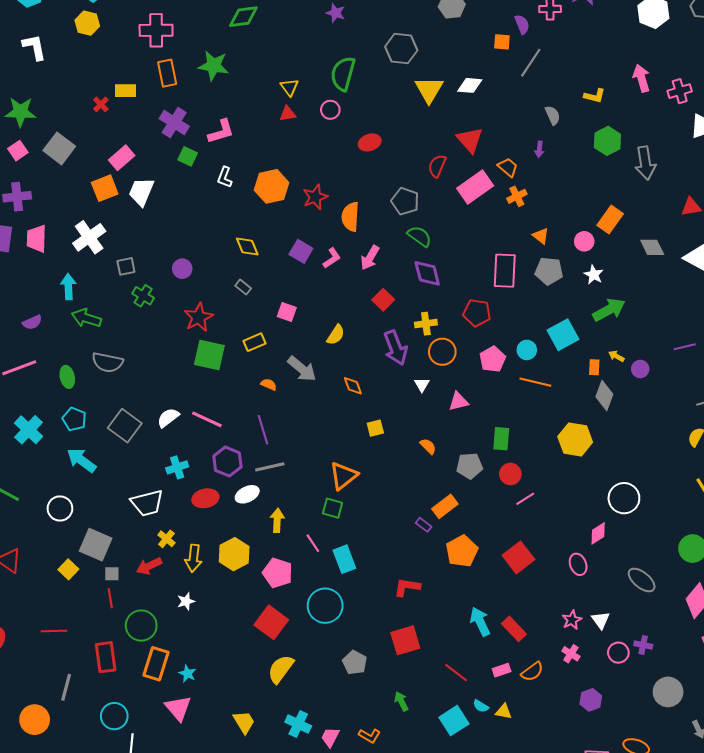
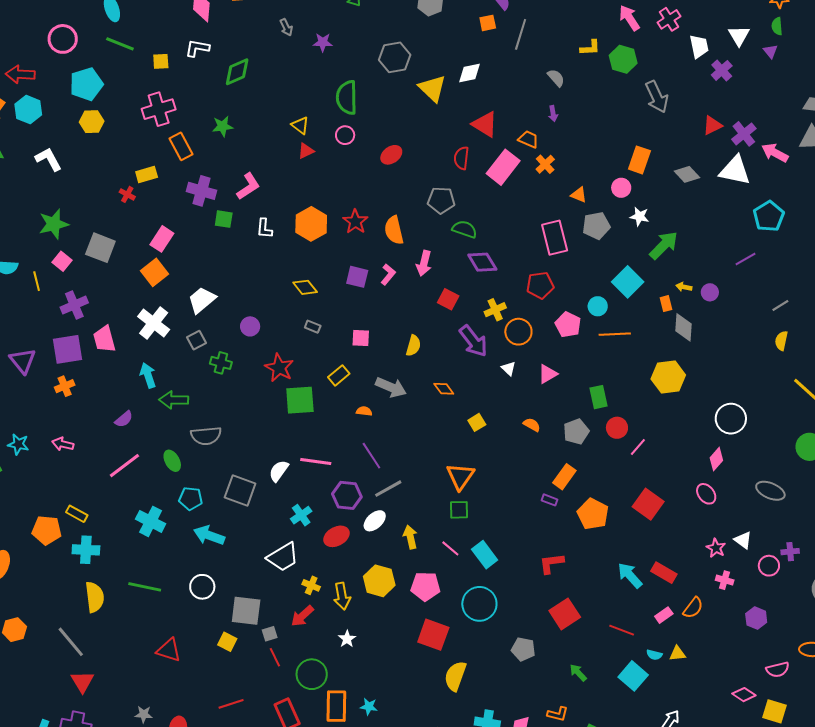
green star: (214, 66) -> (223, 126), size x0.7
green hexagon: (607, 141) -> (623, 59), moved
white trapezoid: (141, 192) -> (202, 300), moved, turned 44

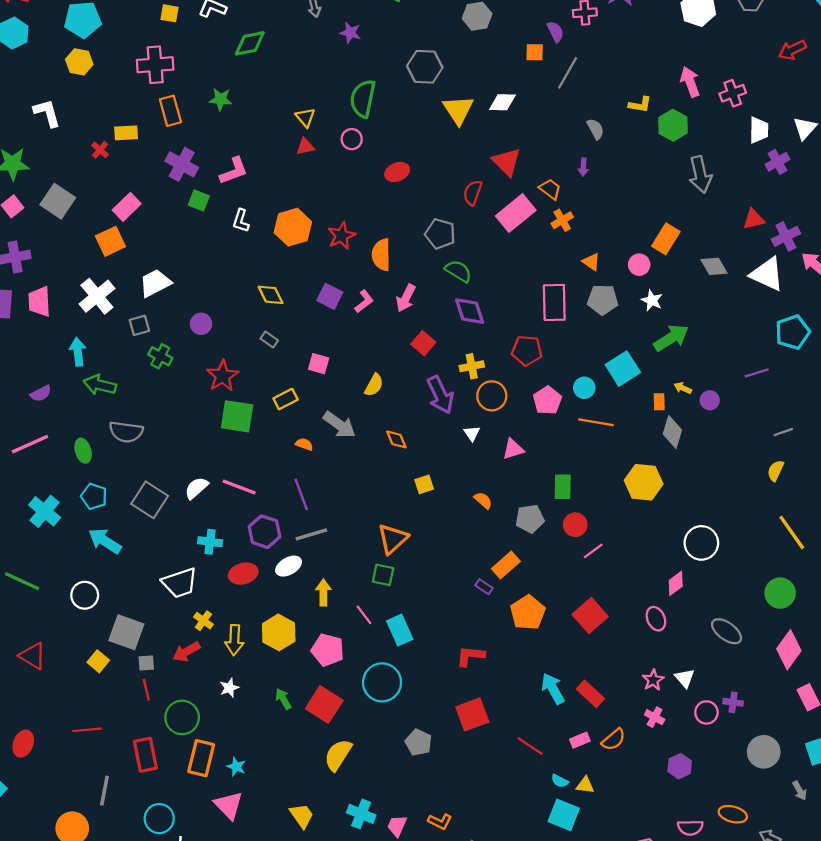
white L-shape: (48, 159) -> (47, 113), moved
cyan cross: (301, 515) -> (210, 542), turned 30
green arrow: (578, 673) -> (283, 699), moved
cyan square: (633, 676) -> (564, 815), moved, turned -32

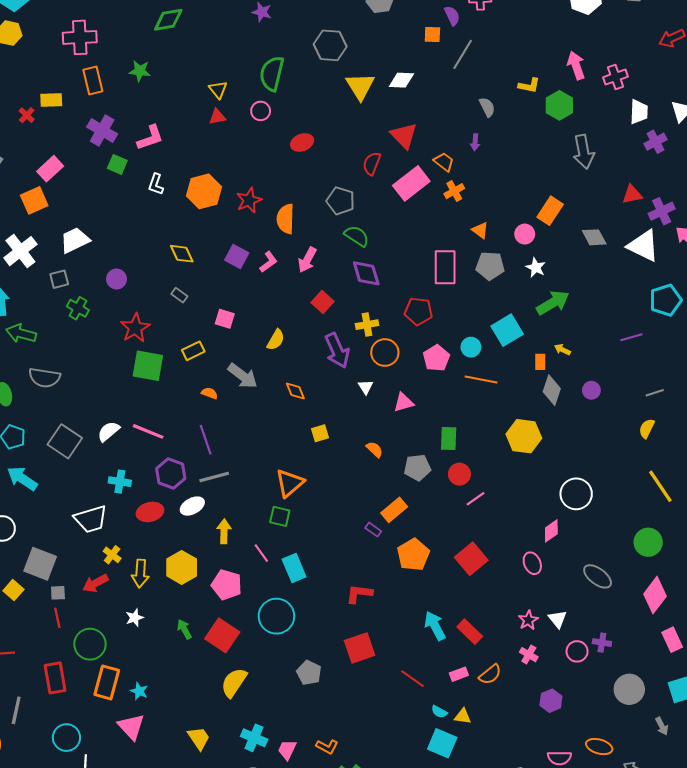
purple circle: (710, 400) -> (591, 390), moved

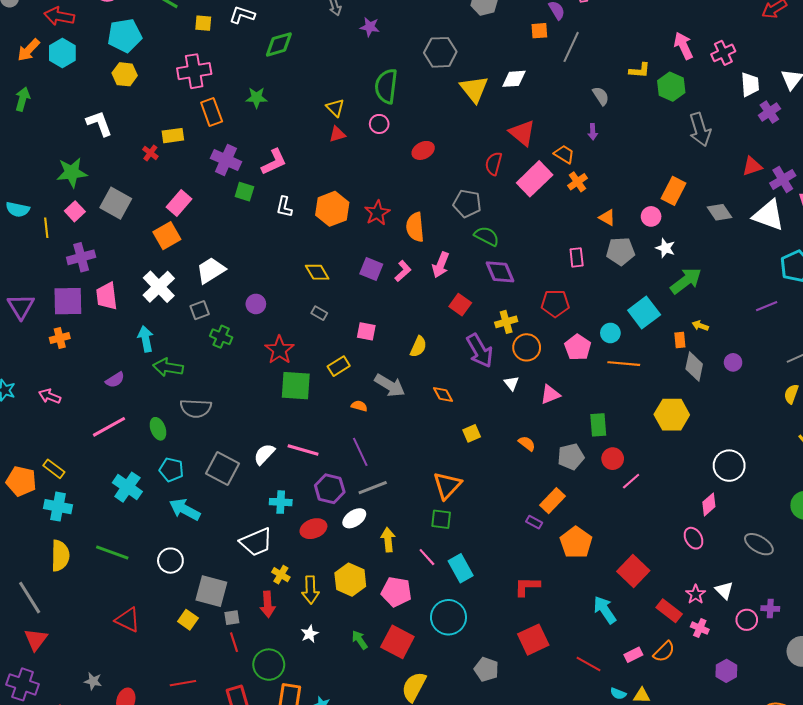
pink rectangle: (445, 267) -> (577, 257), size x0.6
red square: (471, 559) -> (633, 571), moved
red arrow: (95, 583) -> (268, 604), turned -60
red rectangle: (470, 632) -> (669, 611), moved

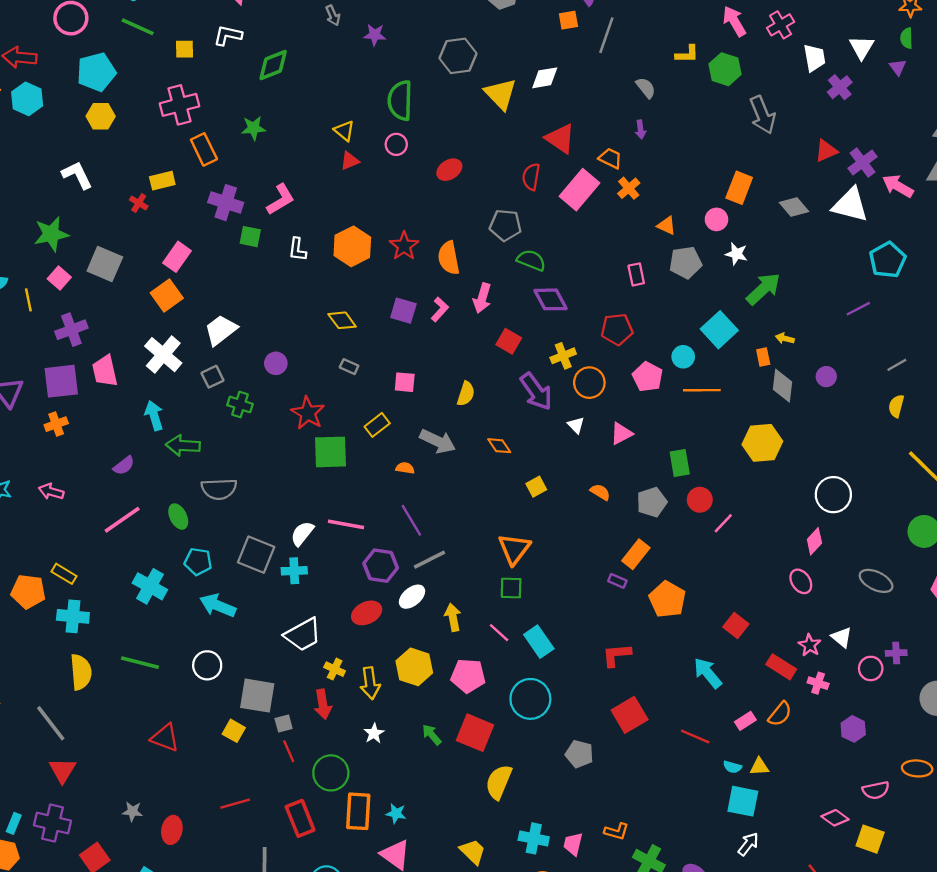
cyan cross: (281, 502) -> (294, 571), moved
red square: (633, 571) -> (736, 625), size x0.7

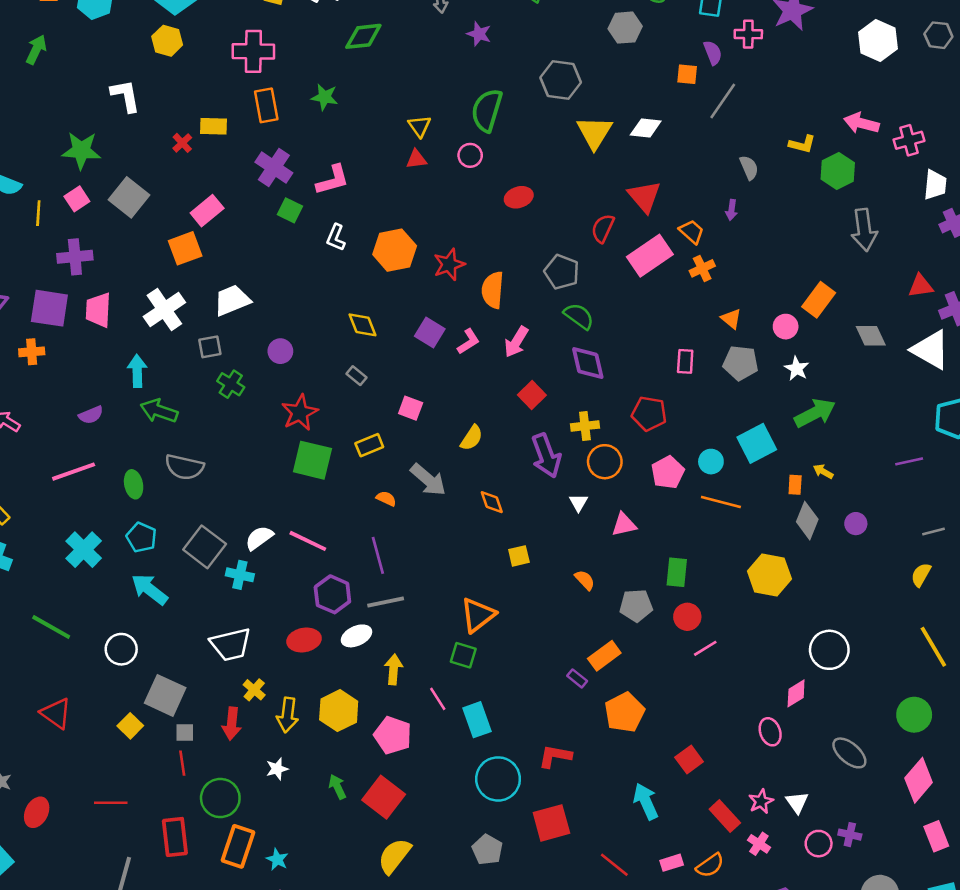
pink arrow: (734, 21) -> (861, 123), turned -60
cyan circle: (530, 699) -> (498, 779), moved

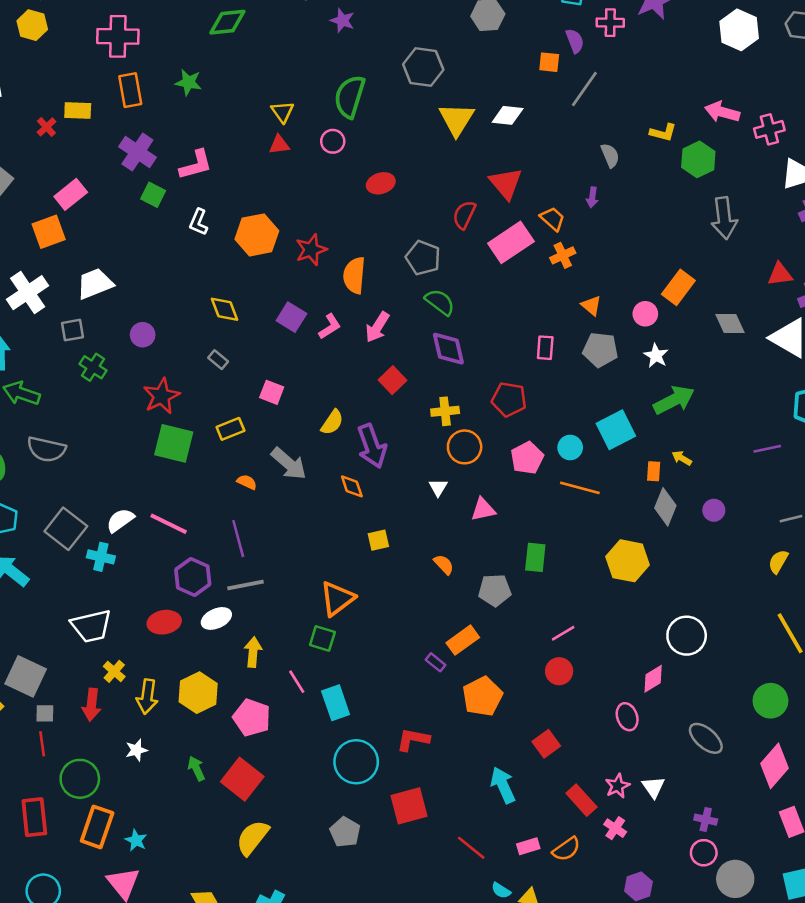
purple arrow: (546, 456) -> (372, 446), moved
red circle: (687, 617) -> (559, 671), moved
pink circle: (819, 844) -> (704, 853), moved

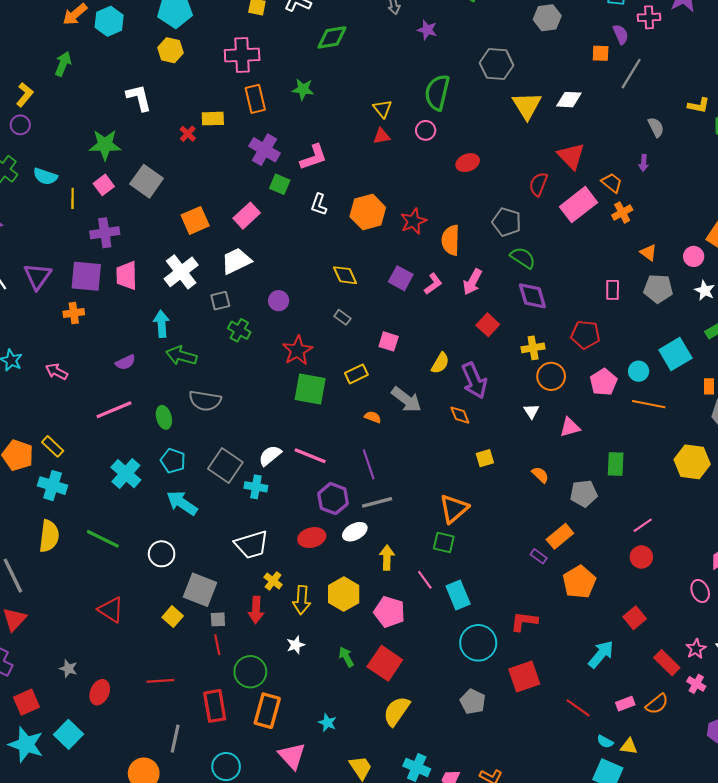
pink rectangle: (71, 194) -> (247, 216), moved
cyan arrow: (503, 785) -> (601, 654), turned 68
cyan star: (136, 840) -> (327, 723), moved

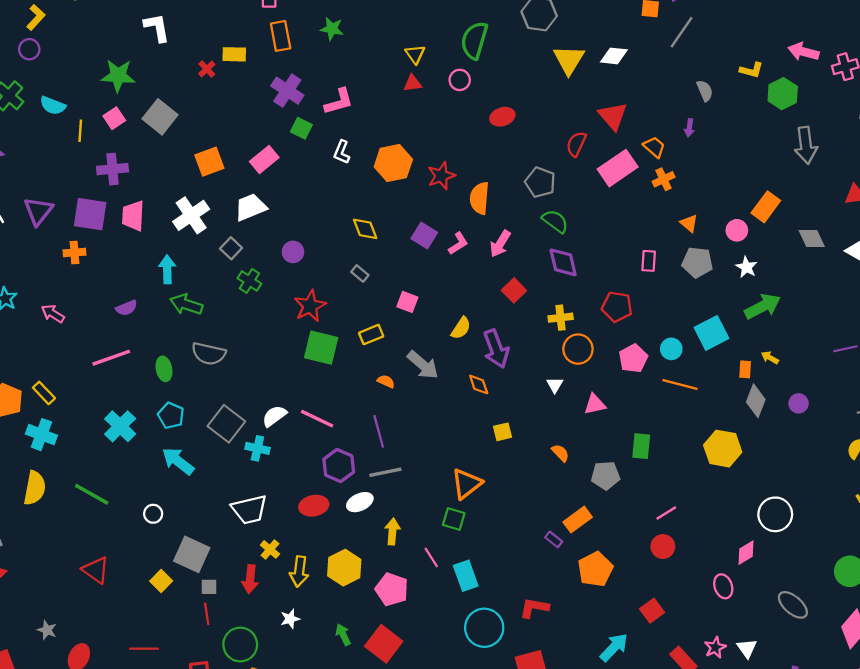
gray square: (220, 301) -> (231, 248), turned -36
white circle: (162, 554) -> (153, 514), size x0.7

